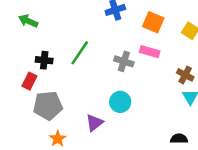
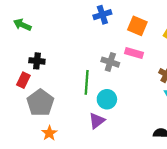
green line: (80, 53) -> (87, 82), moved, turned -30
gray pentagon: (48, 106) -> (40, 103), turned -30
purple triangle: (94, 123) -> (97, 121), moved

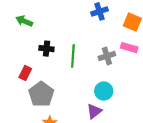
black cross: (37, 61) -> (46, 49), moved
gray cross: (110, 62) -> (107, 56), turned -35
green line: (87, 82) -> (73, 56), moved

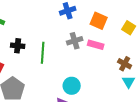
gray cross: (107, 56) -> (75, 41), moved

